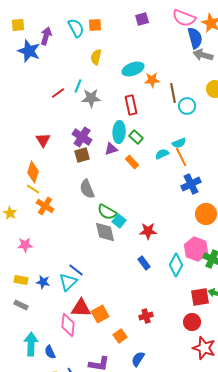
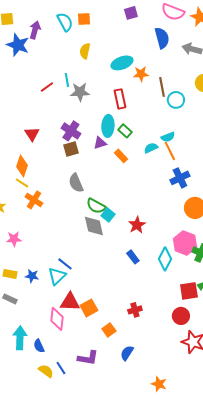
blue semicircle: (195, 38) -> (162, 38), moved
cyan line: (78, 86) -> (67, 80), turned -32
red star: (148, 231) -> (137, 225), turned -30

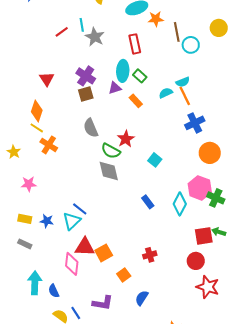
gray star: (80, 92) -> (95, 37), turned 30
cyan square: (108, 215) -> (155, 160), moved
red star: (137, 225) -> (126, 139), moved

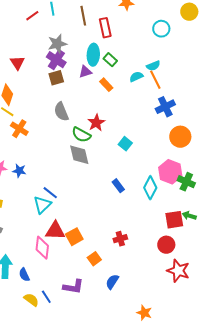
brown line: (177, 32) -> (83, 16), moved
gray star: (95, 37) -> (57, 44), moved, turned 30
blue star: (47, 221) -> (19, 171), moved

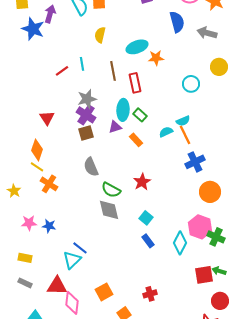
red star: (96, 123) -> (142, 182), moved
cyan square: (125, 144) -> (146, 218), moved
red triangle: (55, 231) -> (57, 286), moved
red circle: (166, 245) -> (220, 301), moved

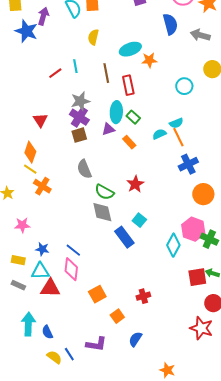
blue star: (49, 226) -> (42, 249), moved
blue rectangle: (148, 241) -> (124, 237), moved, size x1.5
cyan triangle: (72, 260) -> (40, 271), moved, turned 42
pink diamond: (72, 303) -> (71, 269), moved

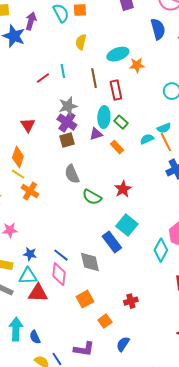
gray diamond: (102, 212) -> (90, 262), moved
cyan square: (139, 220) -> (127, 225), size x1.5

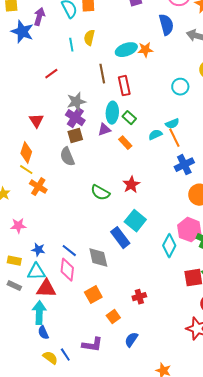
orange star: (137, 65) -> (145, 50), moved
cyan line: (63, 71) -> (71, 45), moved
gray semicircle: (72, 174) -> (67, 157), moved
cyan arrow: (16, 329) -> (39, 313), moved

